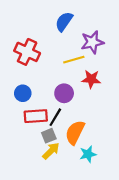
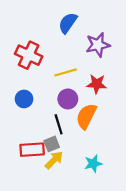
yellow line: (74, 60) -> (66, 72), moved
red rectangle: (36, 116) -> (32, 150), moved
black line: (55, 117) -> (59, 124), turned -48
orange semicircle: (75, 132) -> (86, 116), moved

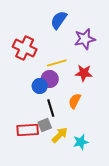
blue circle: (24, 99) -> (40, 86), moved
purple circle: (68, 99) -> (50, 79), moved
orange semicircle: (86, 116) -> (75, 101), size x0.7
yellow arrow: (54, 160) -> (60, 135), moved

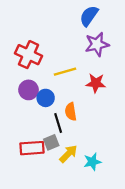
blue semicircle: (59, 20) -> (89, 16), moved
purple circle: (50, 79) -> (29, 90), moved
orange semicircle: (75, 101) -> (71, 112), moved, turned -35

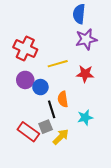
blue semicircle: (89, 16) -> (79, 14), turned -30
red rectangle: (32, 148) -> (28, 132), turned 40
cyan star: (92, 162) -> (85, 118), moved

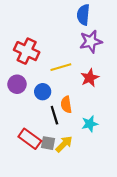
red star: (85, 74) -> (90, 78), turned -30
purple circle: (25, 80) -> (17, 84), moved
gray square: (46, 127) -> (48, 143), moved, turned 32

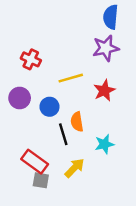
blue semicircle: (83, 15) -> (111, 17), moved
red cross: (27, 51) -> (31, 59), size x0.7
gray square: (48, 143) -> (41, 180), moved

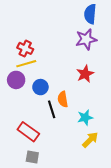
yellow line: (71, 78) -> (26, 64), moved
yellow arrow: (74, 168) -> (90, 140), moved
gray square: (41, 180) -> (32, 157), moved

